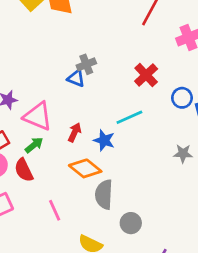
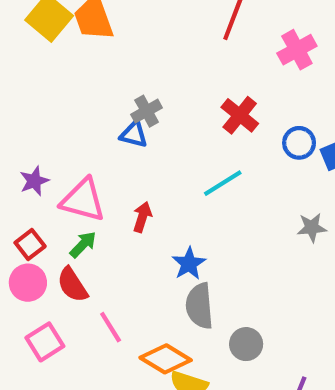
blue star: (104, 140) -> (189, 264), moved, turned 30
orange diamond: (85, 168) -> (166, 359), moved
pink line: (55, 210) -> (111, 327), moved

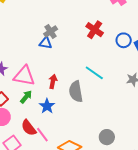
cyan line: (223, 183) -> (94, 73), moved, turned 72
blue star: (189, 264) -> (47, 106), moved
red semicircle: (72, 285) -> (29, 128), moved
gray semicircle: (199, 306) -> (76, 92), moved

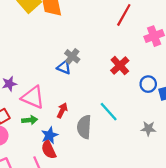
gray cross: (51, 31) -> (72, 56), turned -32
green arrow: (26, 97) -> (30, 120), turned 32
red semicircle: (29, 128) -> (49, 150), moved

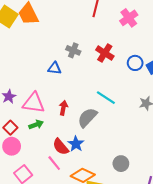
gray cross: (72, 56) -> (73, 50), moved
gray semicircle: (84, 127) -> (87, 118), turned 55
blue star: (50, 135) -> (76, 144), moved

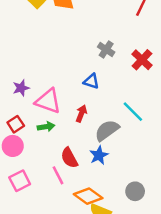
blue triangle: (55, 68) -> (91, 81), moved
blue star: (76, 144) -> (99, 155), moved

